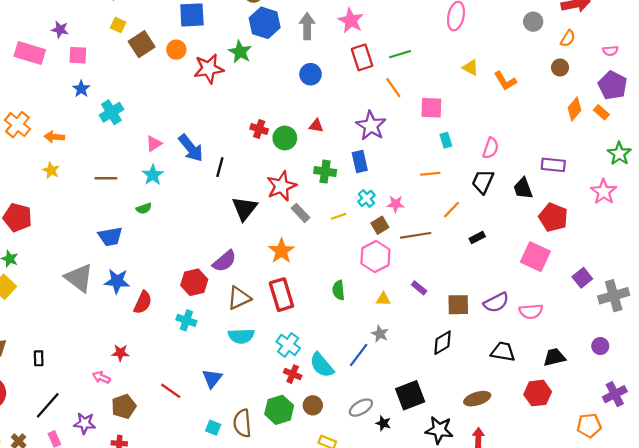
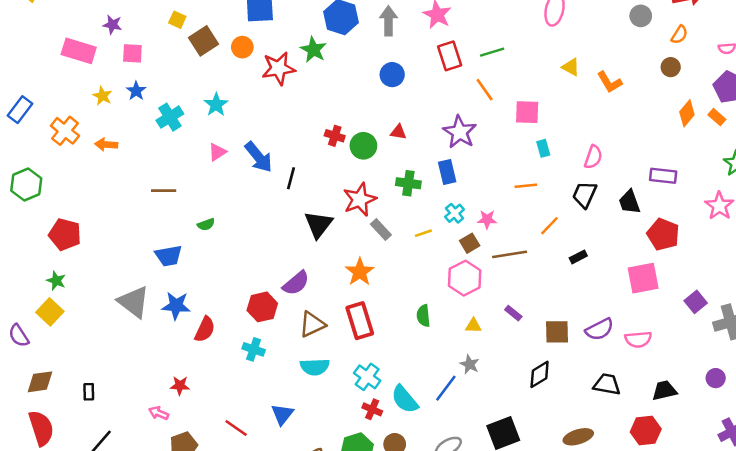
yellow star: (51, 170) -> (102, 96), moved
cyan star: (153, 175) -> (216, 105), moved
pink square: (535, 257) -> (643, 278), turned -36

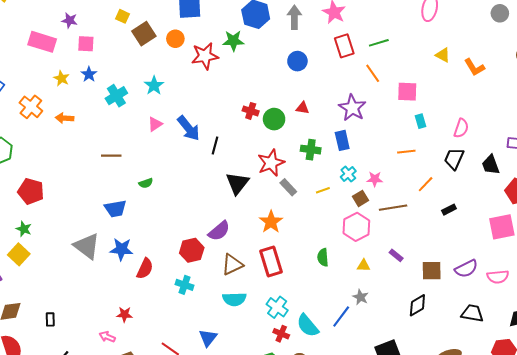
green star: (313, 50) -> (233, 41), turned -30

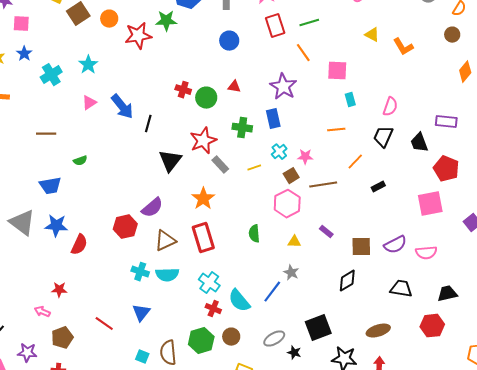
cyan cross: (185, 285) -> (140, 272), moved

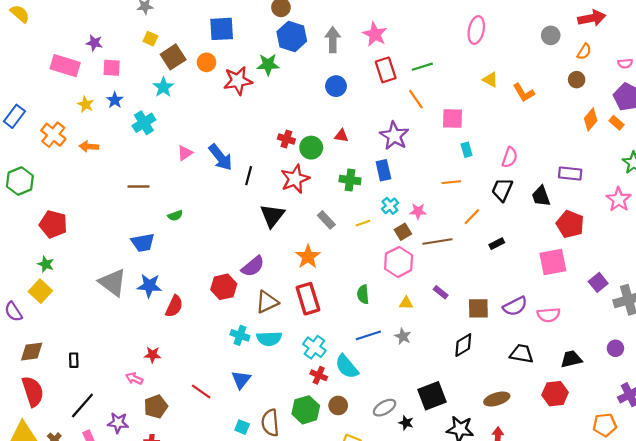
cyan star: (88, 65) -> (163, 87), moved
red star: (203, 141) -> (295, 179), moved
blue line: (272, 292) -> (368, 335), moved, turned 35

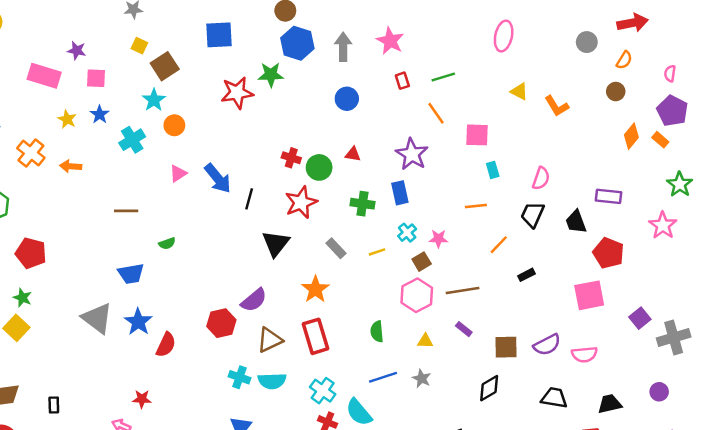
orange circle: (207, 62) -> (174, 125), moved
pink semicircle: (625, 63) -> (670, 73), turned 104
red rectangle: (386, 70) -> (402, 81), size x0.6
brown line: (437, 241) -> (463, 290), moved
blue star: (149, 286) -> (138, 322), turned 30

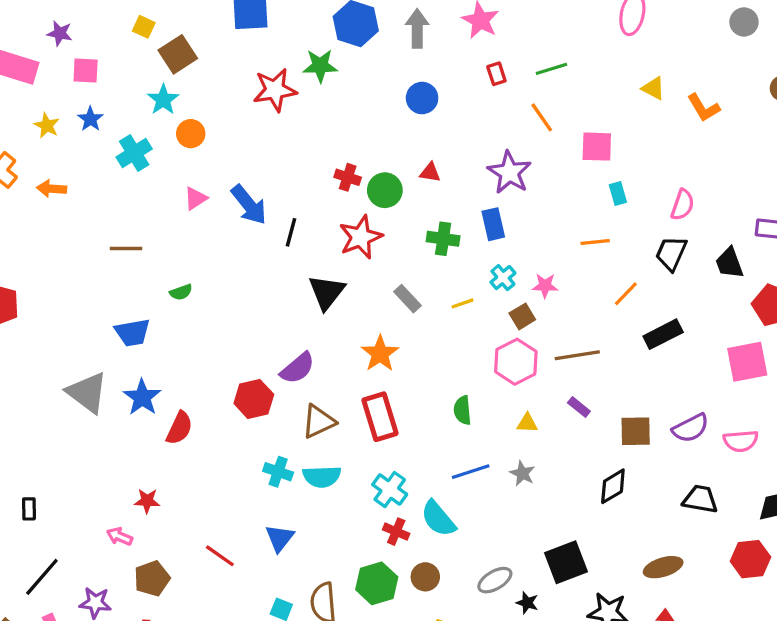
black rectangle: (526, 275) -> (663, 334), size x1.6

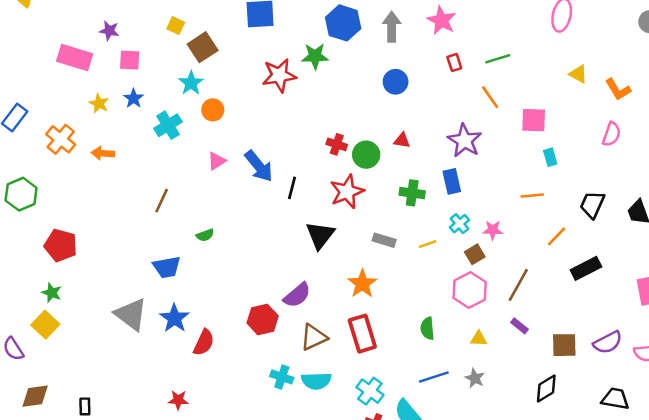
pink semicircle: (683, 205) -> (612, 134), moved
brown line: (126, 248) -> (162, 201), turned -65
gray rectangle: (407, 299) -> (384, 240), turned -30
brown line: (577, 355) -> (518, 285), turned -52

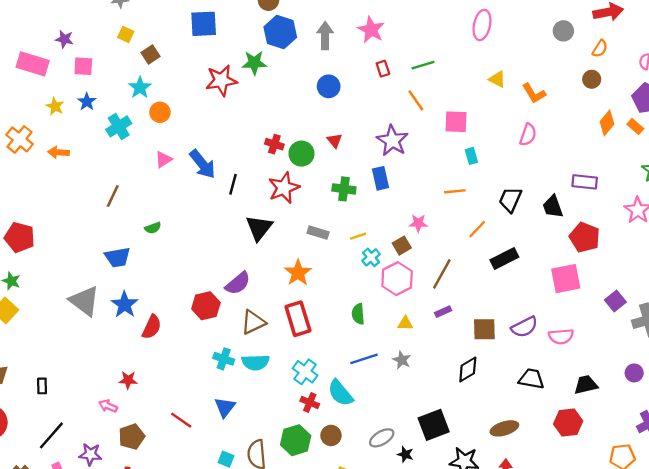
brown square: (203, 47) -> (151, 54), size x0.7
red triangle: (402, 141) -> (335, 141), turned 42
cyan cross: (459, 224) -> (371, 257), moved
purple rectangle: (519, 326) -> (443, 312), turned -63

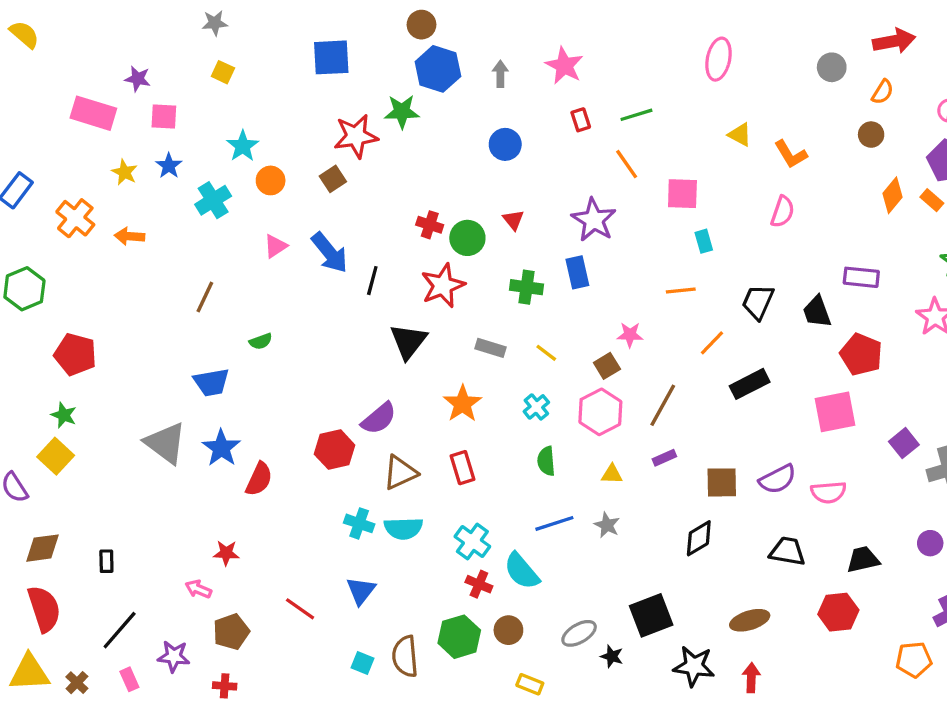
gray arrow: (325, 36) -> (500, 74), size x0.7
brown square: (151, 54) -> (333, 179), moved
yellow line: (358, 236) -> (546, 353), turned 56
cyan cross: (371, 257) -> (536, 407), moved
red rectangle: (298, 319) -> (463, 468), size x0.7

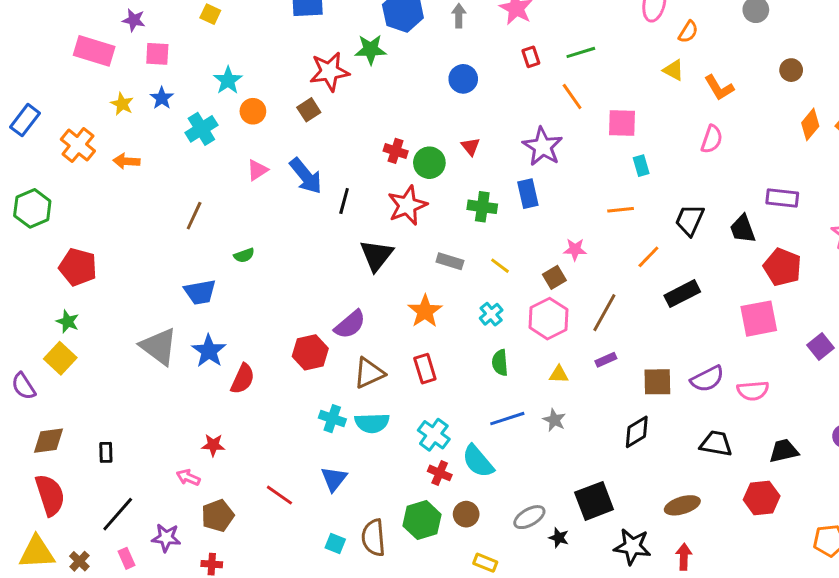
orange semicircle: (883, 92) -> (688, 32), moved

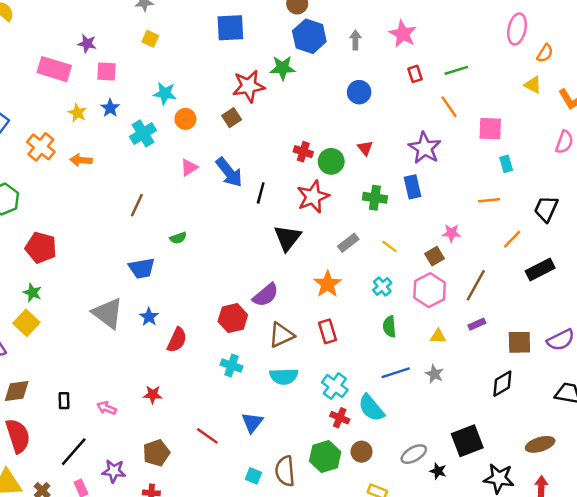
cyan star: (228, 80) -> (165, 93), turned -30
gray rectangle: (450, 261) -> (348, 243), turned -55
blue star: (209, 351) -> (149, 317), size x0.7
cyan cross: (332, 419) -> (232, 365), moved
pink arrow: (188, 477) -> (106, 408), moved

